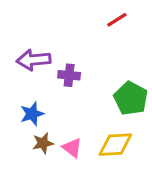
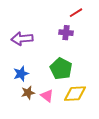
purple cross: (69, 75) -> (66, 33), moved
green pentagon: (131, 98) -> (61, 69), moved

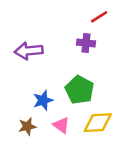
blue star: (21, 74) -> (43, 100), moved
brown star: (28, 93) -> (27, 126), moved

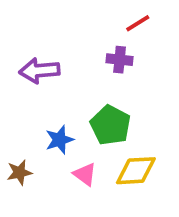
brown star: (27, 126) -> (19, 172), moved

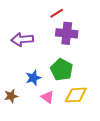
red line: (138, 23) -> (57, 13), moved
purple cross: (120, 60) -> (67, 33), size x1.5

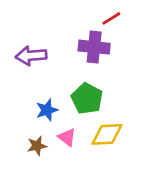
red line: (57, 13) -> (111, 18), moved
brown star: (11, 96) -> (37, 146), moved

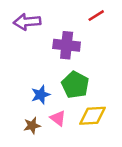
purple cross: (94, 47) -> (67, 45), moved
purple arrow: (31, 56) -> (27, 22), moved

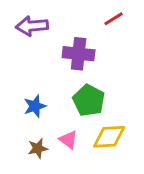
blue star: (41, 95) -> (35, 106), moved

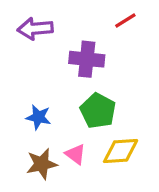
blue star: (35, 106) -> (38, 117), turned 30
brown star: (38, 148) -> (42, 164), size x1.4

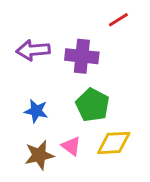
purple arrow: (35, 29) -> (33, 50), moved

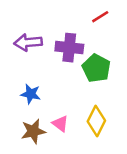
green pentagon: (92, 105) -> (96, 68), moved
yellow diamond: (114, 143) -> (96, 121), turned -60

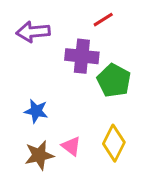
red line: (100, 17) -> (103, 20), moved
purple arrow: (28, 42) -> (33, 32), moved

